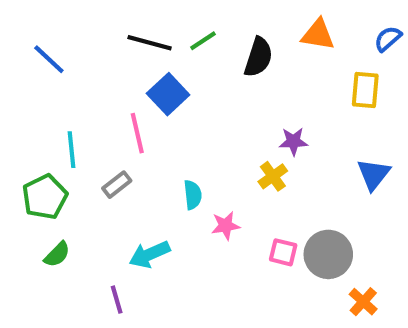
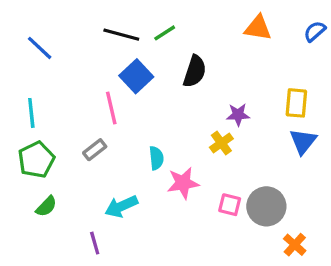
black semicircle: (258, 57) -> (195, 71), moved
yellow rectangle: (365, 90) -> (296, 103), moved
cyan line: (71, 150) -> (31, 113), moved
pink star: (226, 226) -> (183, 183), size x1.4

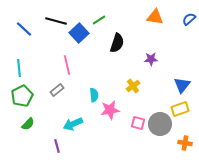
black line: (121, 35) -> (56, 21), moved
blue square: (136, 76) -> (79, 33), moved
yellow rectangle: (296, 103) -> (180, 109), moved, turned 66
purple star: (238, 115) -> (151, 59), moved
orange cross: (295, 245) -> (185, 143), moved, turned -32

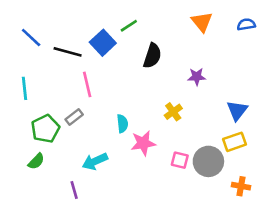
orange triangle: (155, 17) -> (202, 22), turned 42
blue semicircle: (189, 19) -> (246, 24), turned 32
black line: (56, 21) -> (68, 52), moved
green pentagon: (22, 96) -> (45, 129), moved

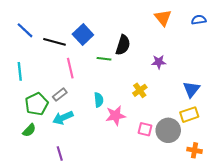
green line: (129, 26) -> (104, 59), moved, turned 40
cyan arrow: (95, 161) -> (63, 118), moved

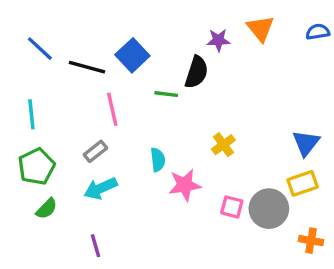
purple star: (159, 62) -> (218, 40), moved
green pentagon: (37, 104) -> (36, 166), moved

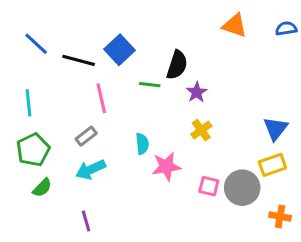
orange triangle: (260, 28) -> (235, 26), turned -32
purple star: (218, 40) -> (197, 92), moved, turned -30

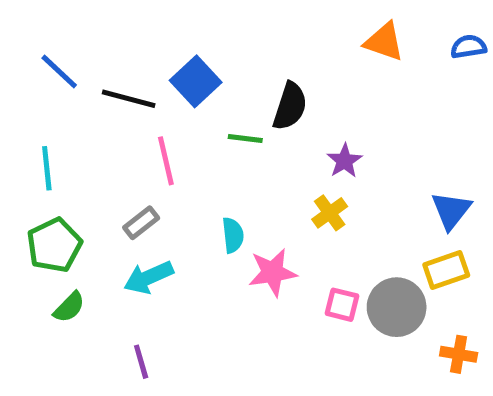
purple star: (197, 92) -> (344, 161), moved

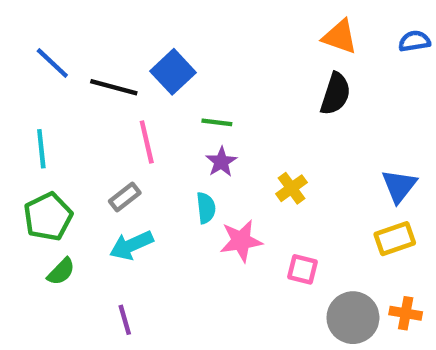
black semicircle: (290, 106) -> (335, 94), moved
purple star: (344, 161) -> (221, 162), moved
gray circle: (397, 307) -> (353, 318), moved

